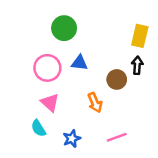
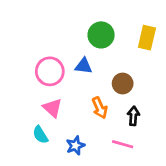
green circle: (64, 28) -> (101, 35), moved
black arrow: (137, 65) -> (133, 116), moved
pink line: (117, 137) -> (123, 144), turned 36

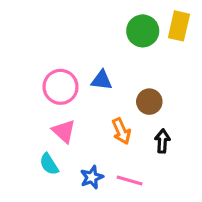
green circle: (101, 35) -> (143, 31), moved
yellow rectangle: (147, 38) -> (179, 26), moved
pink line: (123, 144) -> (130, 181), moved

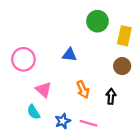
yellow rectangle: (179, 26) -> (124, 36), moved
pink circle: (61, 87) -> (23, 59), moved
brown circle: (149, 102) -> (122, 66), moved

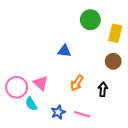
pink circle: (23, 59) -> (17, 87), moved
orange arrow: (83, 90) -> (77, 83), turned 56

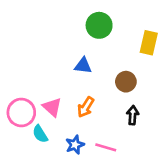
green circle: (90, 20) -> (99, 25), moved
brown circle: (113, 61) -> (126, 82), moved
orange arrow: (77, 83) -> (86, 107), moved

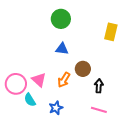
green circle: (99, 25) -> (61, 19), moved
brown circle: (126, 82) -> (83, 69), moved
pink line: (106, 147) -> (99, 110), moved

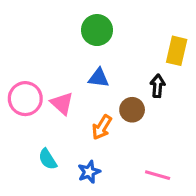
pink triangle: (39, 80) -> (62, 103), moved
pink circle: (16, 84) -> (25, 99), moved
black arrow: (99, 86) -> (158, 86), moved

